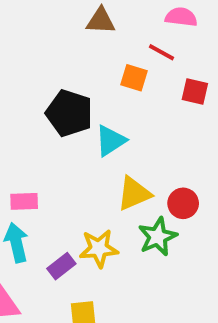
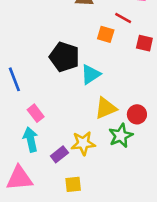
pink rectangle: (24, 201) -> (36, 113), turned 54

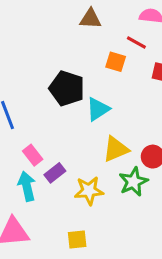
purple rectangle: (59, 154) -> (55, 173), moved

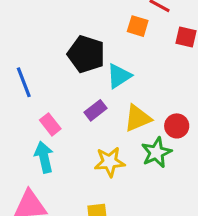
purple rectangle: (55, 173) -> (96, 110), moved

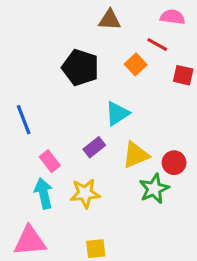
orange square: (138, 26) -> (136, 64), turned 30
black pentagon: (86, 54) -> (80, 68), moved
yellow star: (110, 162) -> (85, 193), moved

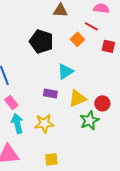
purple rectangle: (94, 147) -> (50, 93), turned 48
pink rectangle: (50, 161) -> (11, 102), moved

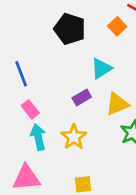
purple rectangle: (50, 93) -> (82, 97), turned -40
yellow star: (44, 123) -> (74, 137), turned -30

